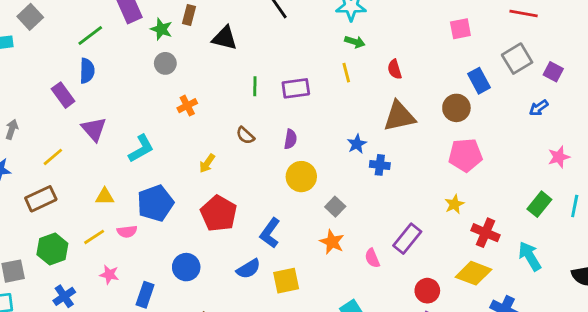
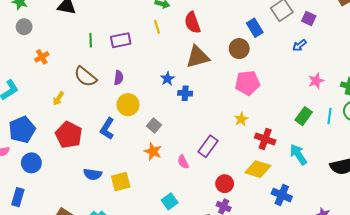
red semicircle: (395, 69) -> (192, 23), size x1.5
brown semicircle: (245, 135) -> (85, 77), size x1.6
blue L-shape: (270, 233) -> (107, 129), moved
blue circle: (186, 267) -> (31, 163), moved
blue semicircle: (248, 269) -> (93, 174), turned 42

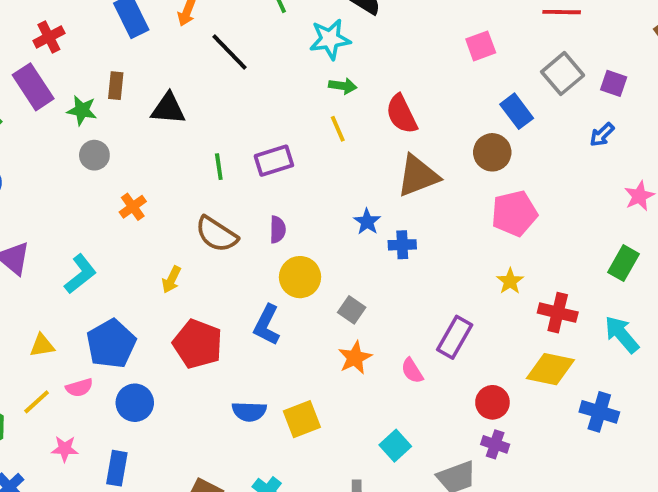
orange star: (153, 151) -> (355, 358), turned 30

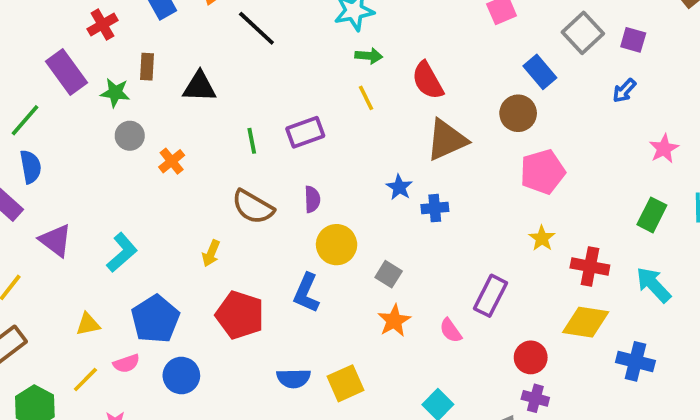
red cross: (49, 37) -> (102, 25), moved
orange cross: (133, 207) -> (172, 161), moved

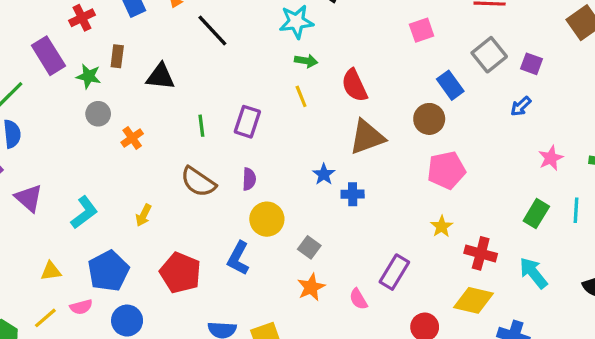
purple rectangle: (305, 132) -> (247, 122), turned -56
yellow arrow: (211, 253) -> (144, 215), moved

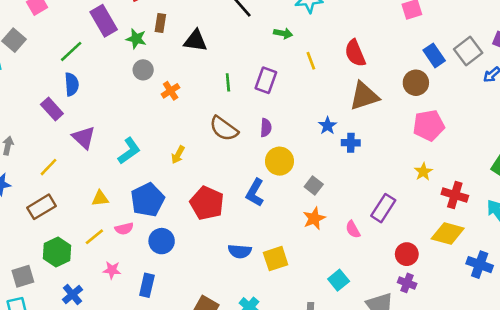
gray square: (489, 55) -> (468, 51), moved
green arrow: (306, 61) -> (283, 33), moved

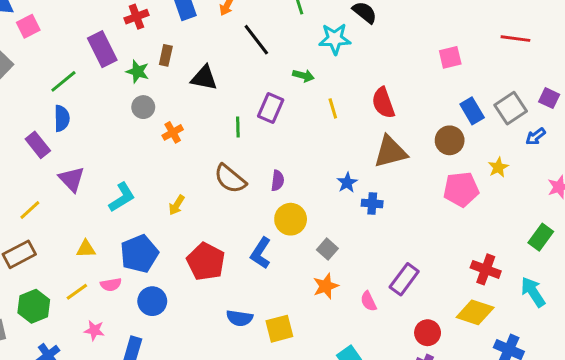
purple rectangle: (266, 80) -> (271, 108), moved
yellow star: (423, 172) -> (498, 167), moved

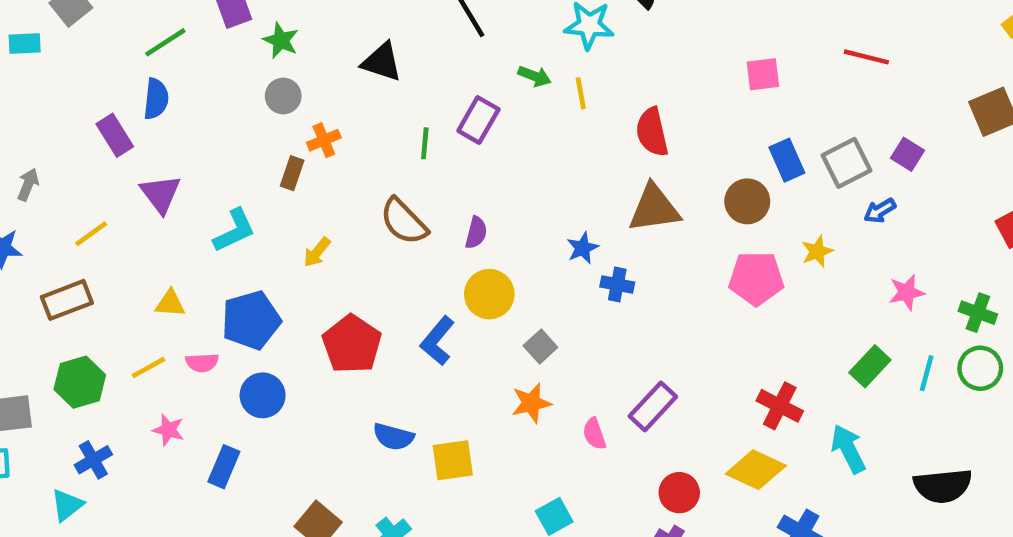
brown rectangle: (166, 55) -> (292, 173), moved
yellow line: (333, 108) -> (581, 93), moved

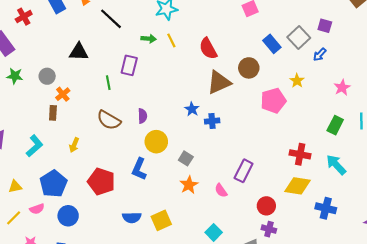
green star: (281, 40) -> (15, 76), moved
gray circle: (283, 96) -> (47, 76), moved
brown circle: (747, 201) -> (249, 68), moved

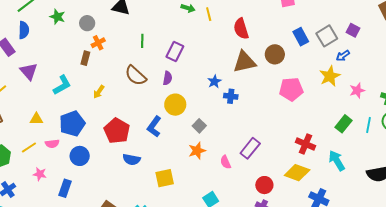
purple rectangle: (129, 65) -> (175, 51), moved
yellow star: (297, 81) -> (330, 76), moved, size x1.5
blue semicircle: (132, 218) -> (132, 160), moved

